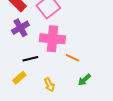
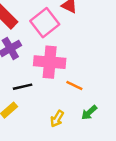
yellow arrow: (49, 85) -> (57, 119), moved, turned 56

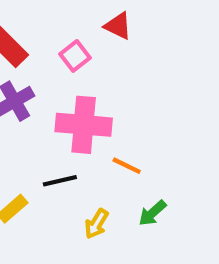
pink square: (45, 23) -> (75, 56), size x0.6
black line: (23, 87) -> (60, 181), moved

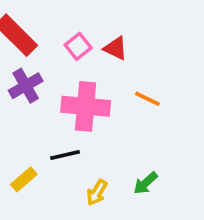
red triangle: (118, 26) -> (116, 48), moved
orange line: (127, 166) -> (147, 99), moved

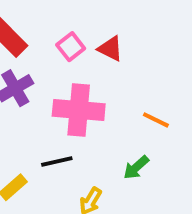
orange line: (147, 99) -> (156, 120), moved
green arrow: (146, 183) -> (136, 167), moved

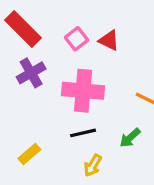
black line: (57, 162) -> (83, 133), moved

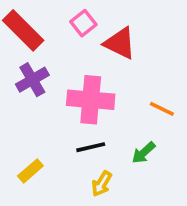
pink square: (76, 39) -> (83, 23), moved
red triangle: (109, 40) -> (120, 43), size x1.4

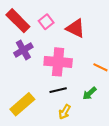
pink square: (83, 23) -> (46, 22), moved
yellow rectangle: (30, 171) -> (22, 104), size x1.6

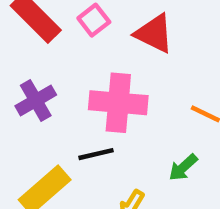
purple cross: (23, 50) -> (36, 100), moved
black line: (58, 90) -> (96, 154), moved

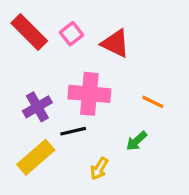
purple cross: (36, 100) -> (37, 107), moved

